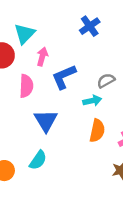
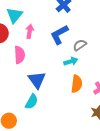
blue L-shape: (64, 77) -> (59, 35), moved
cyan semicircle: (38, 160) -> (32, 102), moved

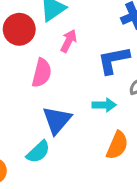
cyan arrow: (71, 61) -> (104, 105), moved

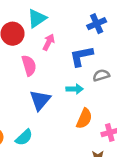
pink semicircle: (42, 73) -> (29, 66), turned -30
cyan semicircle: (38, 152) -> (24, 137), moved

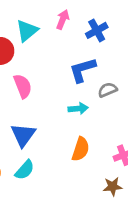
pink arrow: (49, 42) -> (63, 19), moved
blue triangle: (40, 100) -> (23, 135), moved
orange semicircle: (84, 118) -> (81, 149), moved

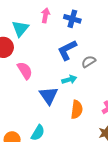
blue cross: (97, 30) -> (72, 19), turned -35
blue triangle: (23, 135) -> (49, 96), moved

